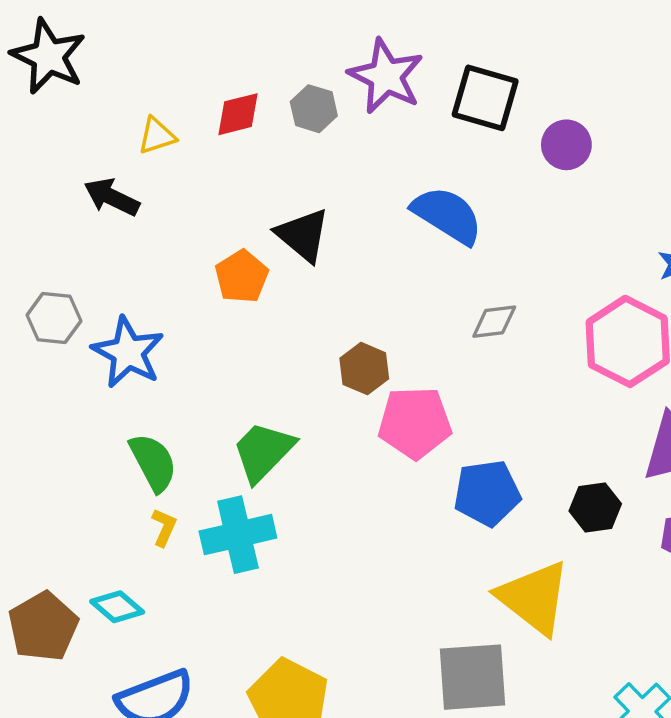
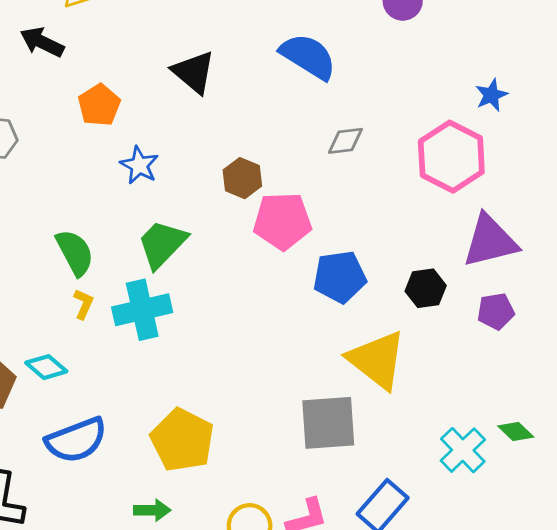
orange pentagon: (242, 277) -> (99, 105), moved
blue star: (128, 352) -> (139, 165), moved, size x0.7

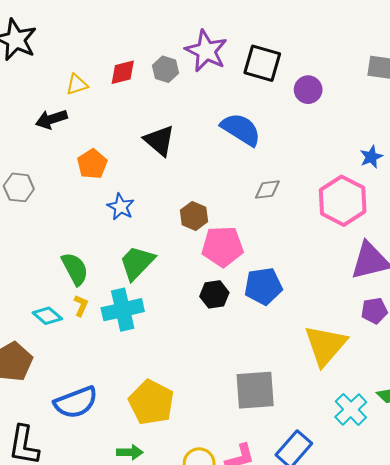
black arrow: (42, 42) -> (51, 119), turned -44
black hexagon: (426, 288) -> (214, 294), moved
yellow triangle: (377, 360) -> (325, 345), moved, turned 33
cyan diamond: (46, 367) -> (47, 316), moved

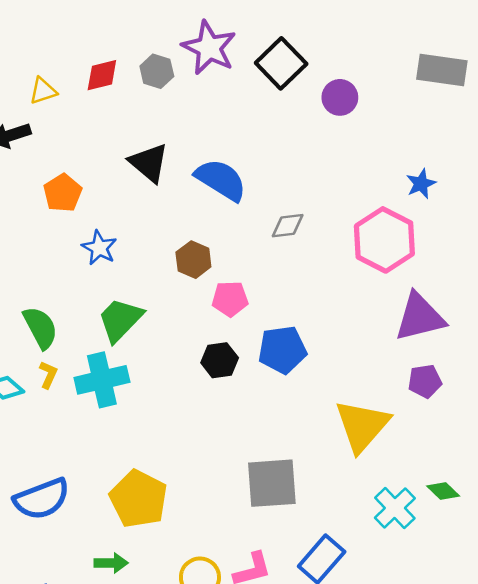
black square: (262, 63) -> (281, 63), turned 30
blue semicircle: (241, 129) -> (221, 180), moved
pink pentagon: (223, 247) -> (230, 299), size x0.7

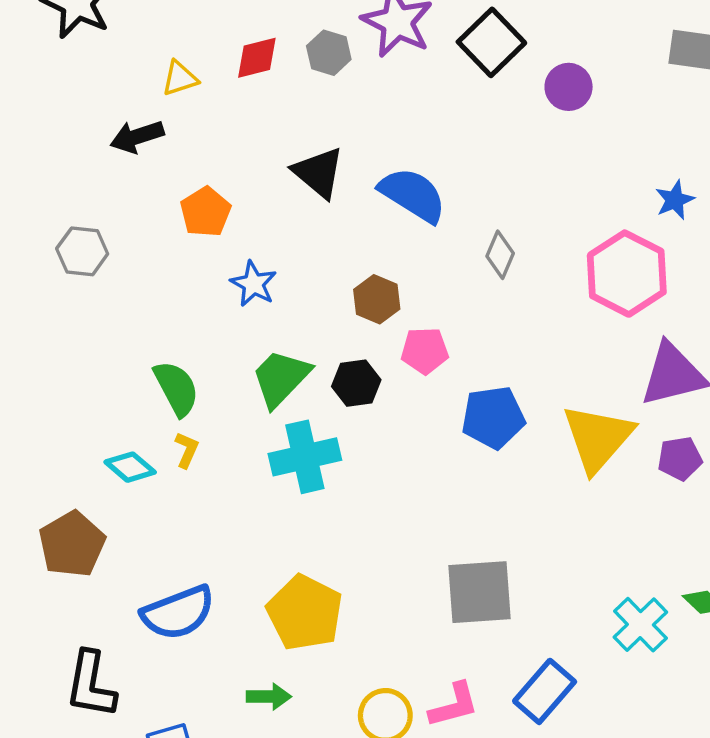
gray diamond: (288, 226) -> (500, 255), turned -60
black hexagon: (220, 360) -> (356, 383), moved
cyan cross: (102, 380) -> (305, 457), moved
yellow triangle: (362, 426) -> (598, 438), moved

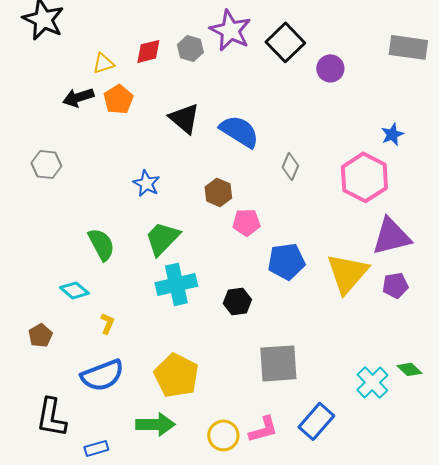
orange pentagon: (205, 212) -> (118, 99), moved
black hexagon: (356, 383) -> (237, 301), moved
yellow L-shape: (187, 450) -> (107, 323), moved
brown pentagon: (72, 544) -> (40, 335), size x0.6
green arrow: (269, 697) -> (155, 424), size x1.5

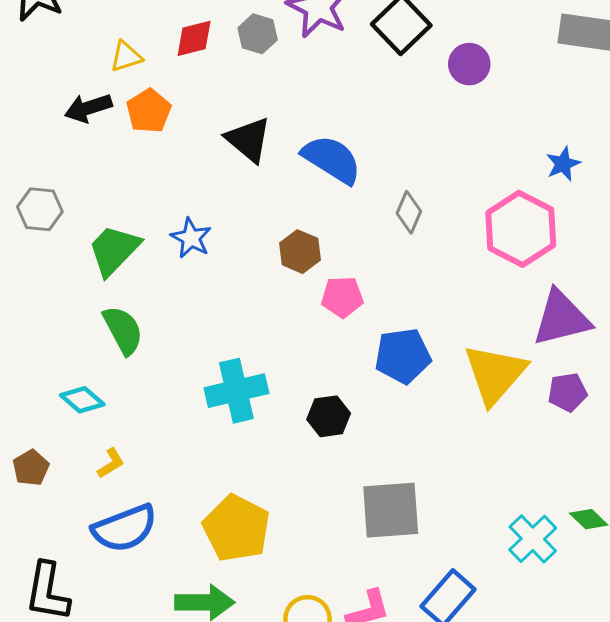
green trapezoid: (162, 238) -> (114, 250), moved
yellow L-shape: (107, 323) -> (111, 463), moved, turned 35

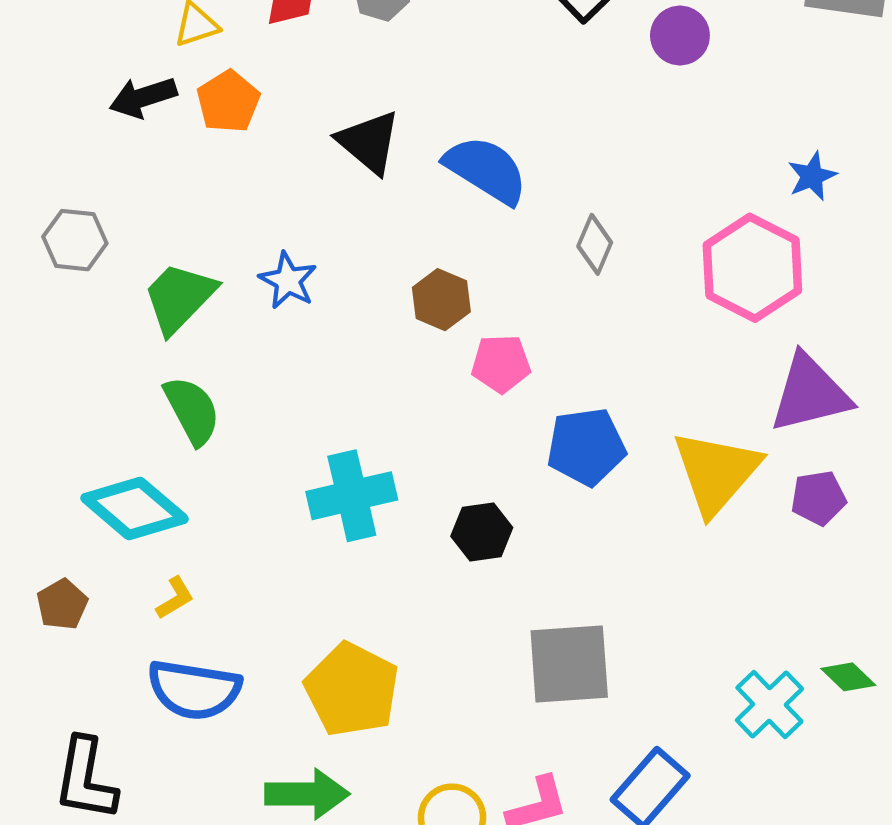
cyan diamond: (82, 400) -> (135, 509), size x1.6
blue semicircle: (125, 528) -> (194, 690), turned 30

